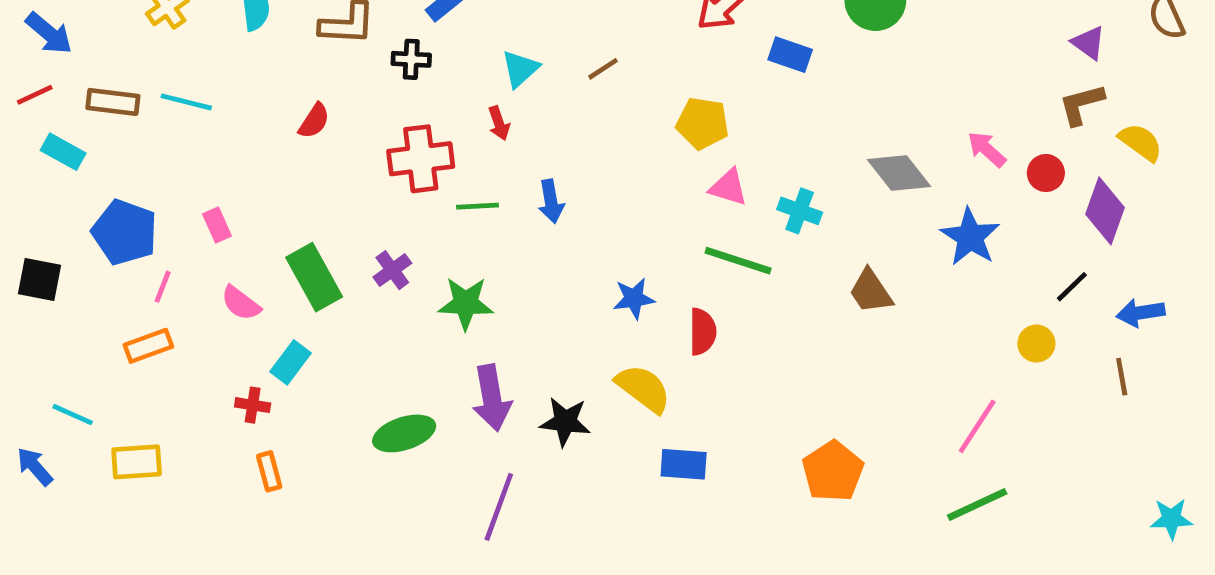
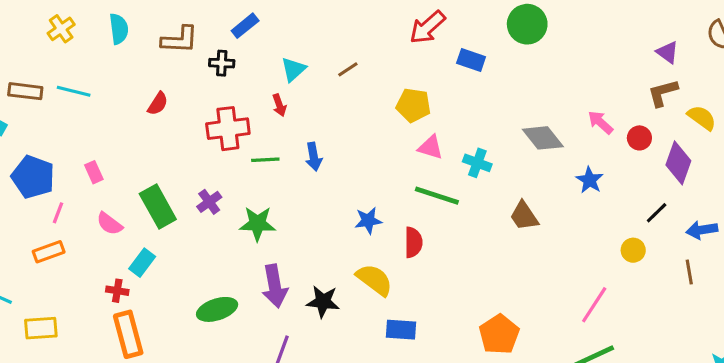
blue star: (970, 237) -> (590, 180), size x0.7
orange rectangle: (269, 471) -> (128, 334), size x1.8

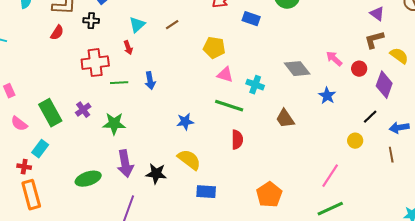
red semicircle: (158, 104) -> (57, 33), moved
red semicircle: (413, 242) -> (237, 140), moved

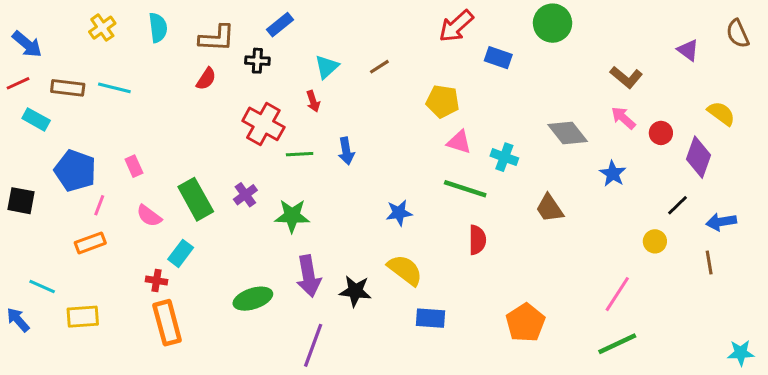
brown L-shape: (374, 40) -> (626, 77), moved, turned -125
red cross: (95, 63) -> (263, 124), turned 36

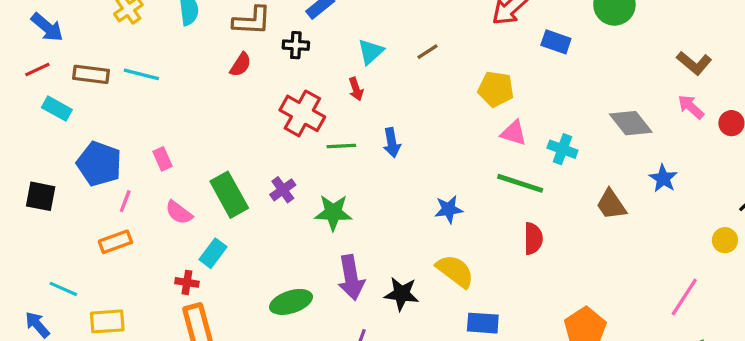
blue star: (613, 174) -> (663, 178), moved

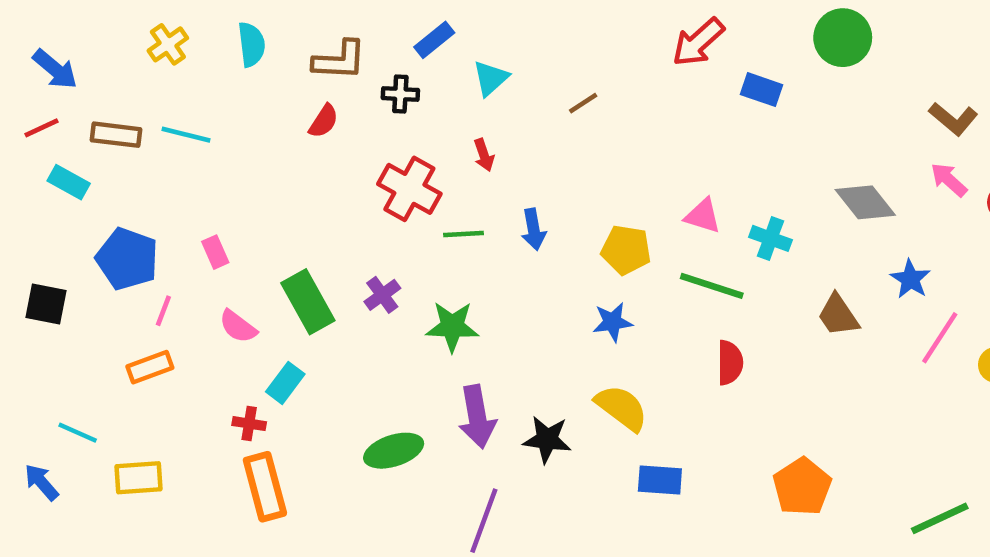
cyan triangle: (371, 52) -> (491, 78), moved
yellow pentagon: (496, 89) -> (626, 250), moved
pink line: (684, 297) -> (940, 338), moved

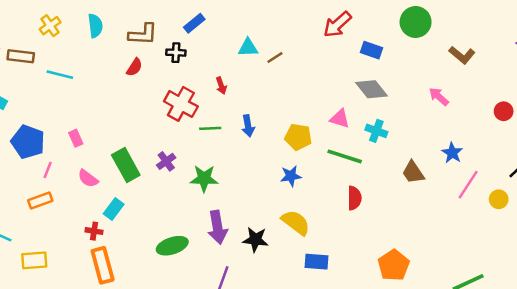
cyan triangle: (491, 78) -> (248, 48), moved, turned 40
brown L-shape: (953, 119) -> (462, 55), moved
brown rectangle: (116, 135) -> (21, 56), moved
pink arrow: (949, 180) -> (439, 97), moved
gray diamond: (865, 202) -> (372, 89), moved

